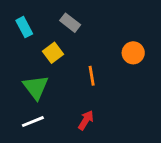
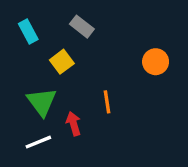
orange line: (92, 76) -> (107, 102), moved
red arrow: (86, 120) -> (74, 124), moved, turned -48

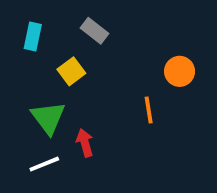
cyan rectangle: (28, 32) -> (33, 37), turned 40
orange line: (107, 102) -> (149, 110), moved

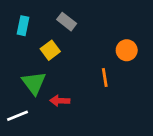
red arrow: (85, 143) -> (60, 101), turned -72
white line: (44, 164) -> (18, 116), moved

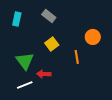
yellow square: (50, 50) -> (52, 44), moved
white line: (18, 116) -> (25, 85), moved

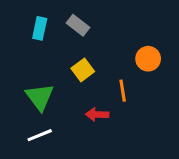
cyan rectangle: (17, 19) -> (40, 28), moved
red arrow: (44, 74) -> (97, 115), moved

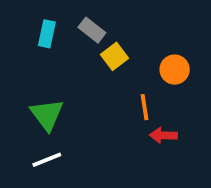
yellow square: (83, 70) -> (114, 56), moved
red arrow: (97, 115) -> (163, 135), moved

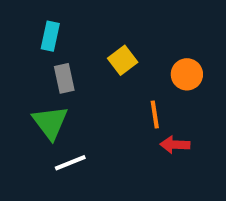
gray rectangle: (92, 30) -> (64, 78), moved, turned 40
white line: (47, 160) -> (70, 163), moved

